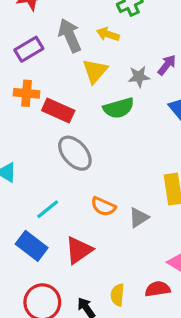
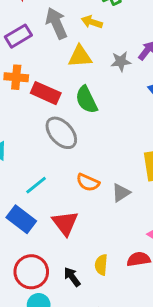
yellow triangle: (95, 71) -> (80, 56), turned 45
green semicircle: (119, 108) -> (86, 100), moved, turned 80
red triangle: (79, 250) -> (65, 223), turned -32

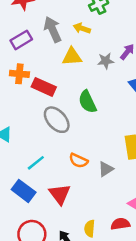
green semicircle: (86, 100) -> (87, 102), moved

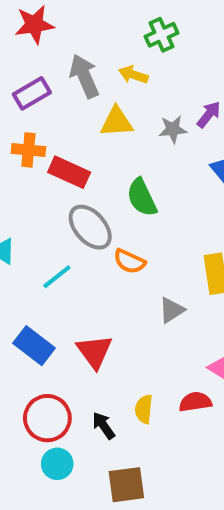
orange semicircle: (79, 161) -> (130, 261), moved
cyan line: (36, 163) -> (57, 277), moved

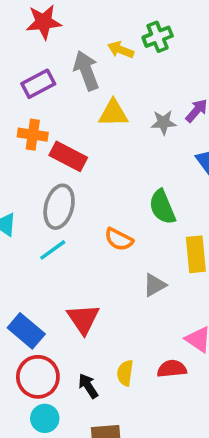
yellow arrow: (133, 75) -> (121, 50), moved
green semicircle: (142, 197) -> (162, 207), moved
gray ellipse: (90, 227) -> (59, 207), moved, turned 54
blue rectangle: (34, 346) -> (26, 331), moved

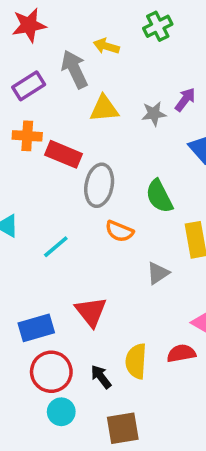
green cross: (158, 37) -> (158, 26), moved
gray ellipse: (59, 207) -> (99, 185), moved
blue rectangle: (26, 331) -> (36, 328), turned -52
yellow semicircle: (125, 373) -> (136, 361), size x1.4

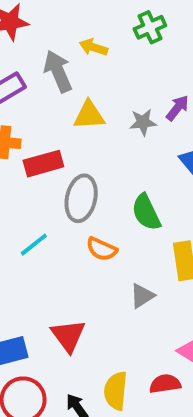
red rectangle: (64, 154) -> (43, 164), turned -40
cyan line: (56, 247) -> (34, 245), moved

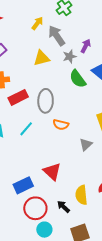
yellow arrow: (93, 47) -> (37, 23), turned 120
gray arrow: (58, 71) -> (57, 36), moved
red rectangle: (43, 164) -> (18, 97), moved
green semicircle: (146, 212) -> (78, 79), moved

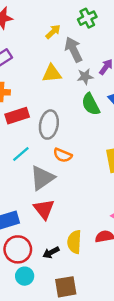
gray triangle: (86, 144) -> (42, 178), moved, size x1.6
black arrow: (63, 207) -> (51, 252), turned -80

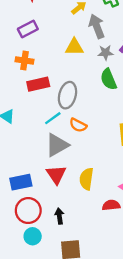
cyan line: (21, 154) -> (53, 118), moved
yellow semicircle: (74, 242) -> (86, 179), moved
black arrow: (51, 252) -> (59, 216), turned 105

